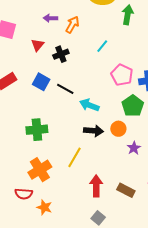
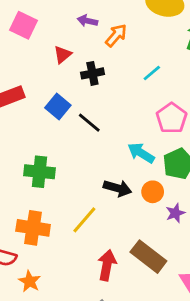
cyan arrow: (89, 105) -> (141, 153), moved
purple star: (134, 148) -> (175, 213), moved
orange cross: (40, 170) -> (33, 228), turned 30
brown rectangle: (126, 190) -> (148, 257), moved, size x1.4

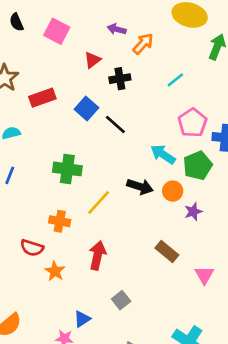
yellow line: (84, 220) -> (99, 202), moved
orange cross: (33, 228) -> (60, 221), size x0.7
brown rectangle: (148, 257) -> (167, 252), size x0.7
red arrow: (107, 265) -> (97, 255), moved

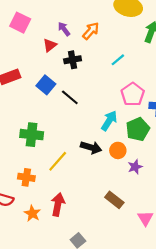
purple arrow: (117, 29) -> (64, 29), moved, turned 40
cyan arrow: (163, 154) -> (109, 121), turned 90
orange star: (55, 271) -> (32, 213), moved

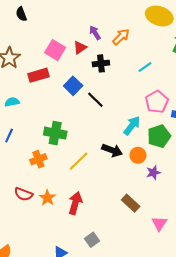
pink square: (20, 23) -> (55, 50), moved
orange cross: (26, 177) -> (38, 159), moved, turned -35
orange star: (32, 213) -> (47, 198), moved

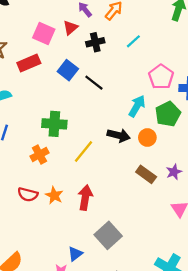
cyan line: (145, 67) -> (133, 41), moved
purple star: (153, 173) -> (174, 172), moved
brown rectangle: (131, 203) -> (146, 174), moved
gray square: (92, 240) -> (108, 235), size x1.6

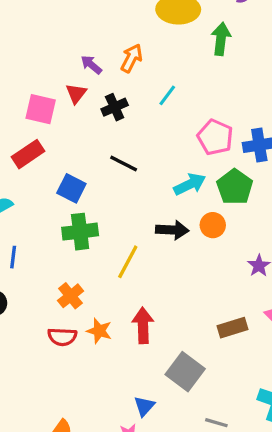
blue square: (68, 70) -> (71, 188), moved
cyan arrow: (137, 106) -> (190, 184), turned 45
orange cross: (39, 155) -> (71, 296), moved
brown rectangle: (146, 174) -> (232, 328), moved, turned -42

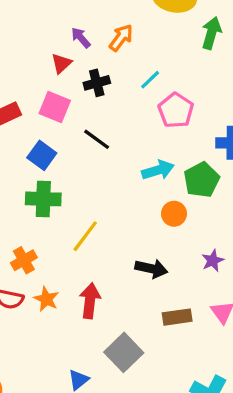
pink square: (41, 109) -> (55, 107), moved
pink pentagon: (215, 137) -> (176, 110), moved
black arrow: (172, 230) -> (151, 269), moved

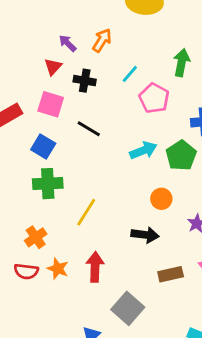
green arrow: (211, 33) -> (182, 63), moved
black cross: (97, 83) -> (85, 81), turned 30
orange circle: (174, 214) -> (161, 199), moved

